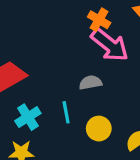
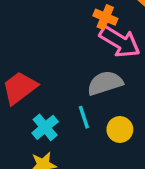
gray semicircle: (90, 82) -> (105, 83), size x1.5

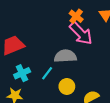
cyan line: (84, 117) -> (47, 73), turned 40

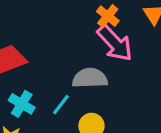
cyan cross: (22, 73) -> (22, 104), turned -35

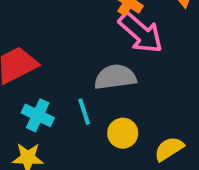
cyan line: (61, 105) -> (84, 112), turned -50

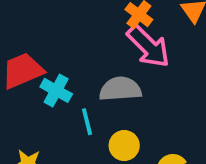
cyan cross: (38, 115) -> (56, 90), moved

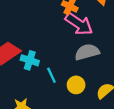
gray semicircle: (120, 89) -> (87, 52), moved

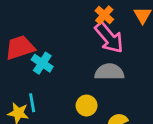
cyan line: (51, 75) -> (32, 103), moved

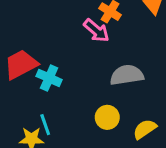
pink arrow: (109, 38) -> (96, 31), moved, size x0.7

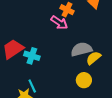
yellow circle: (107, 117) -> (84, 80), moved
yellow semicircle: (145, 129) -> (93, 58), moved

